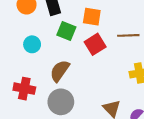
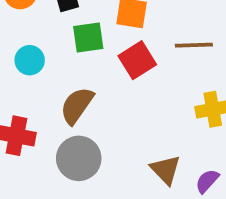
green square: (66, 31) -> (88, 38), turned -30

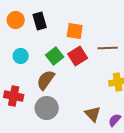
green square: (88, 38) -> (55, 56), moved, turned -30

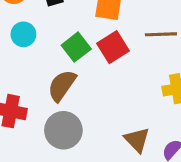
cyan circle: (21, 56) -> (23, 34), moved

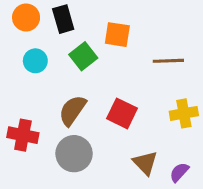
green square: (76, 47) -> (83, 56), moved
red square: (113, 47) -> (122, 113), moved, turned -32

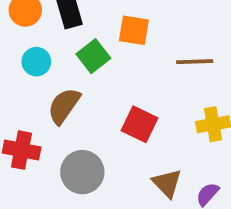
brown semicircle: (72, 110) -> (64, 106), moved

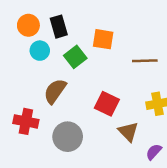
cyan circle: (36, 62) -> (40, 51), moved
brown triangle: (167, 183) -> (128, 132), moved

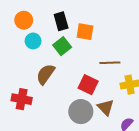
black rectangle: (59, 27) -> (61, 21), moved
brown line: (145, 61) -> (110, 63), moved
gray circle: (68, 137) -> (81, 112), moved

